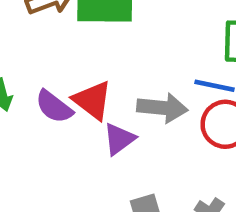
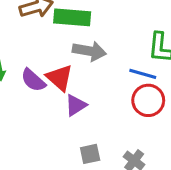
gray arrow: (162, 108) -> (89, 51), moved

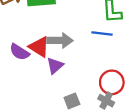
gray arrow: (89, 51) -> (60, 40), moved
red circle: (148, 100) -> (112, 82), moved

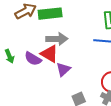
gray arrow: (60, 40) -> (57, 39), moved

